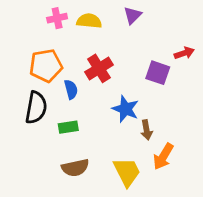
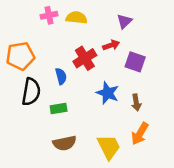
purple triangle: (133, 15) -> (124, 21), moved
red arrow: (184, 53) -> (111, 45), moved
orange pentagon: (46, 66) -> (20, 56), moved
brown arrow: (147, 130) -> (136, 103), moved

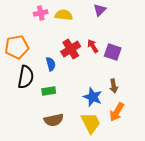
purple triangle: (124, 21) -> (100, 10), moved
red arrow: (111, 45) -> (93, 46), moved, turned -104
blue star: (108, 93) -> (93, 97), moved

